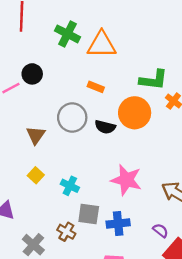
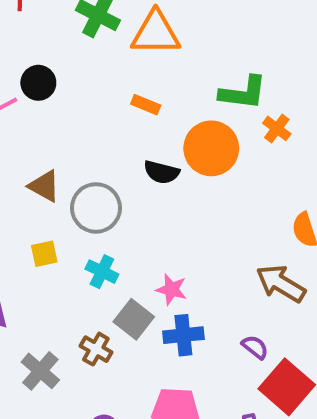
gray circle: (72, 118) -> (96, 208), moved
brown triangle: (36, 135) -> (44, 186), turned -36
yellow square: (36, 175) -> (44, 254), turned 35
pink star: (126, 180) -> (171, 289), moved, size x0.6
gray square: (89, 214) -> (134, 319), turned 30

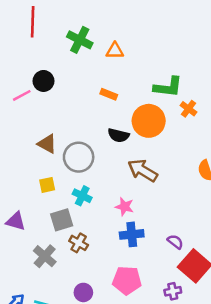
orange triangle: (156, 33) -> (115, 51), size x0.6
brown arrow: (281, 283) -> (143, 170), moved
gray square: (134, 319) -> (62, 220), moved, turned 35

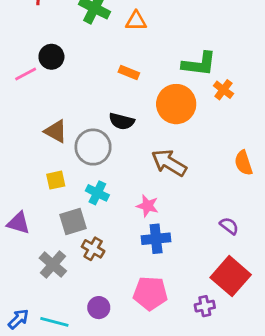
black semicircle: (118, 135) -> (122, 121), moved
purple semicircle: (175, 242) -> (229, 226), moved

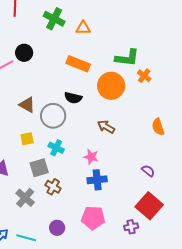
orange rectangle: (129, 73) -> (78, 64), size x1.6
brown arrow: (169, 163) -> (106, 127), size x0.7

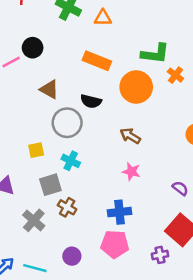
brown triangle: (27, 105) -> (49, 89), moved
pink star: (91, 157) -> (131, 172), moved
blue cross: (97, 180) -> (119, 212), moved

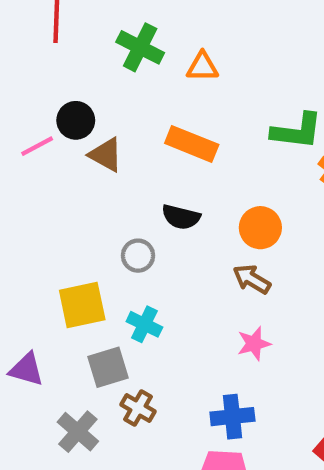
orange circle: (136, 87) -> (260, 228), moved, size x0.7
brown triangle: (49, 89) -> (106, 155), moved
gray circle: (67, 123) -> (138, 256), size x0.6
yellow square: (36, 150) -> (82, 305), size x1.6
pink star: (131, 172) -> (254, 344), turned -30

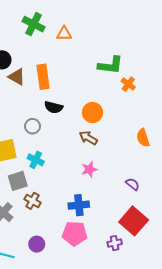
orange rectangle: (192, 144) -> (43, 77), moved, turned 60

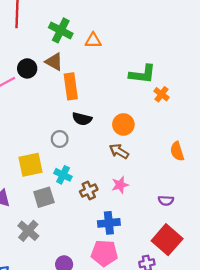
brown triangle: (17, 77) -> (54, 62), moved
purple semicircle: (132, 184) -> (166, 201), turned 144
brown cross: (32, 201) -> (89, 190), moved, turned 35

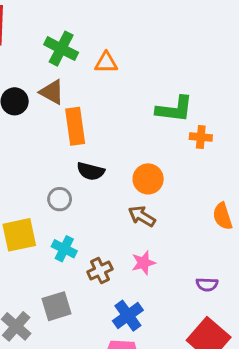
orange cross: (161, 94) -> (201, 137), turned -32
gray square: (44, 197) -> (56, 306), moved
blue cross: (109, 223) -> (128, 316), turned -30

